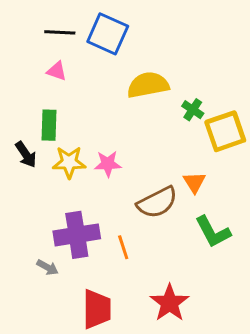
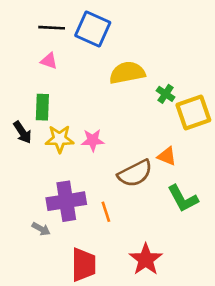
orange triangle: (194, 182) -> (167, 156), turned -36

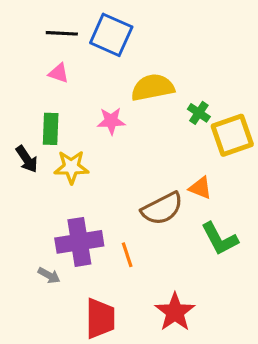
pink star: (93, 140) -> (111, 121), moved

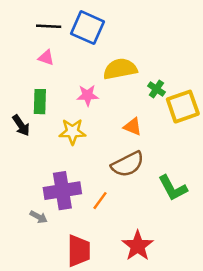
yellow star: (71, 167) -> (72, 132), moved
orange triangle: (200, 188) -> (133, 127), moved
orange line: (127, 255) -> (100, 201), turned 54

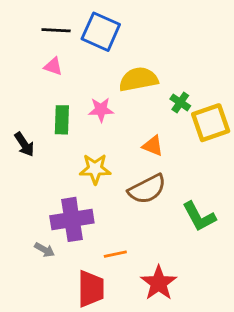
green rectangle: (40, 102) -> (62, 120), moved
yellow star: (72, 132) -> (95, 169), moved
orange line: (100, 201) -> (115, 254), moved, turned 42

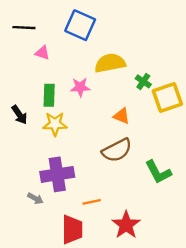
black line: (56, 30) -> (24, 28), moved
yellow star: (95, 169) -> (55, 124), moved

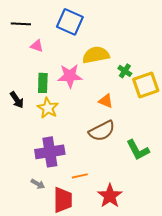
pink star: (80, 87) -> (70, 76), size x1.4
yellow star: (55, 124) -> (48, 108), turned 30
gray arrow: (35, 198) -> (38, 184), moved

